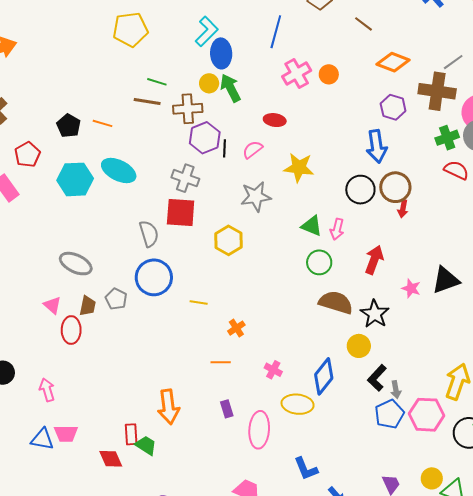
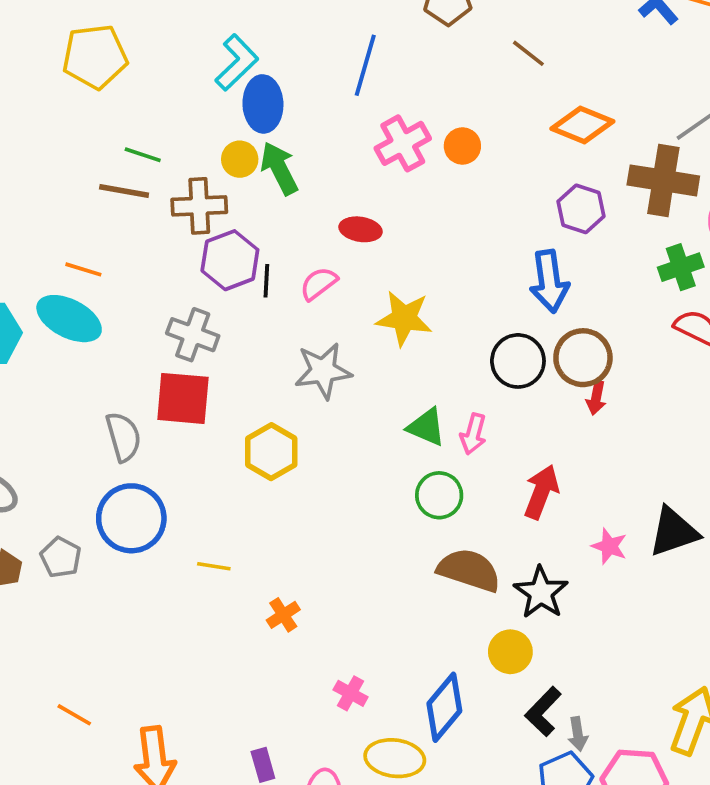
orange line: (103, 123) -> (83, 269), moved
orange line: (221, 362) -> (74, 715), moved, turned 30

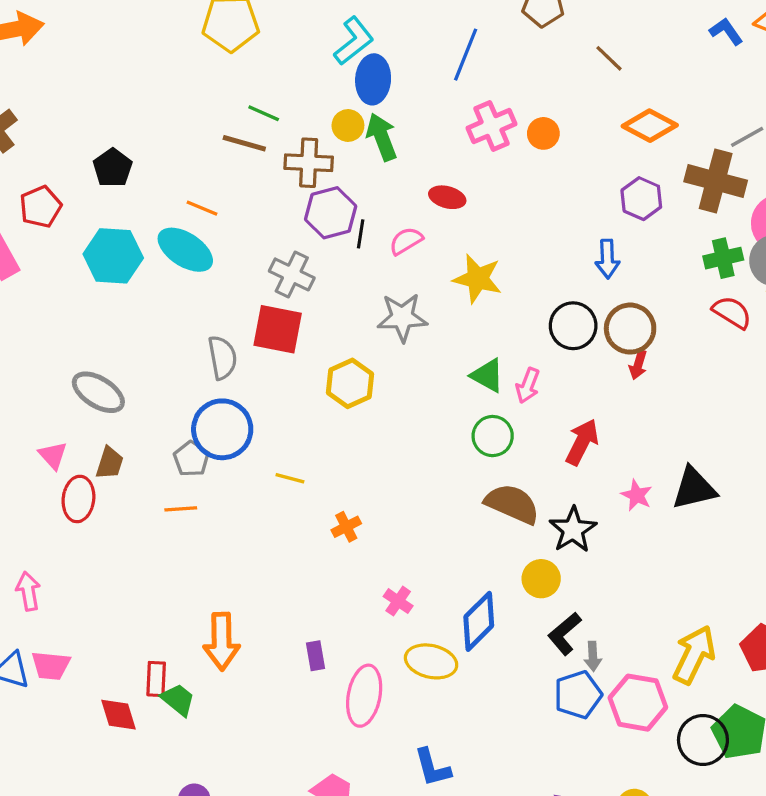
blue arrow: (549, 281) -> (607, 259), size x0.7
gray pentagon: (61, 557) -> (191, 459), moved
orange line: (74, 715) -> (181, 509), moved, turned -40

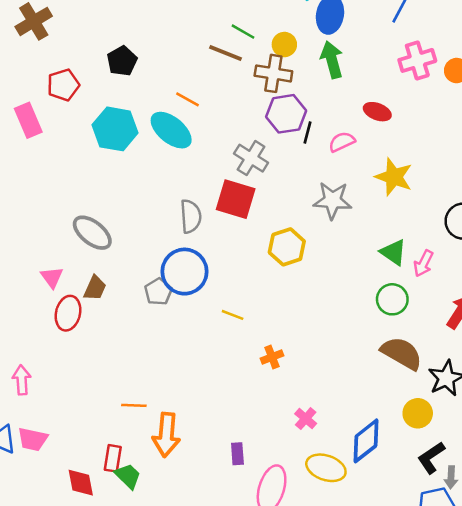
yellow circle: (348, 125) -> (284, 45), moved
orange line: (181, 509) -> (134, 405), moved

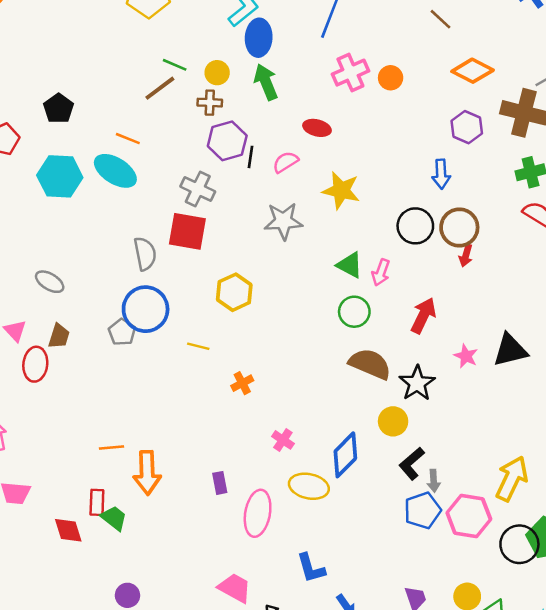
brown line: (225, 53) -> (160, 88), turned -52
brown cross: (273, 73) -> (210, 103), size x0.7
gray ellipse: (92, 233) -> (50, 282), size x0.7
yellow hexagon: (287, 247) -> (234, 292), moved

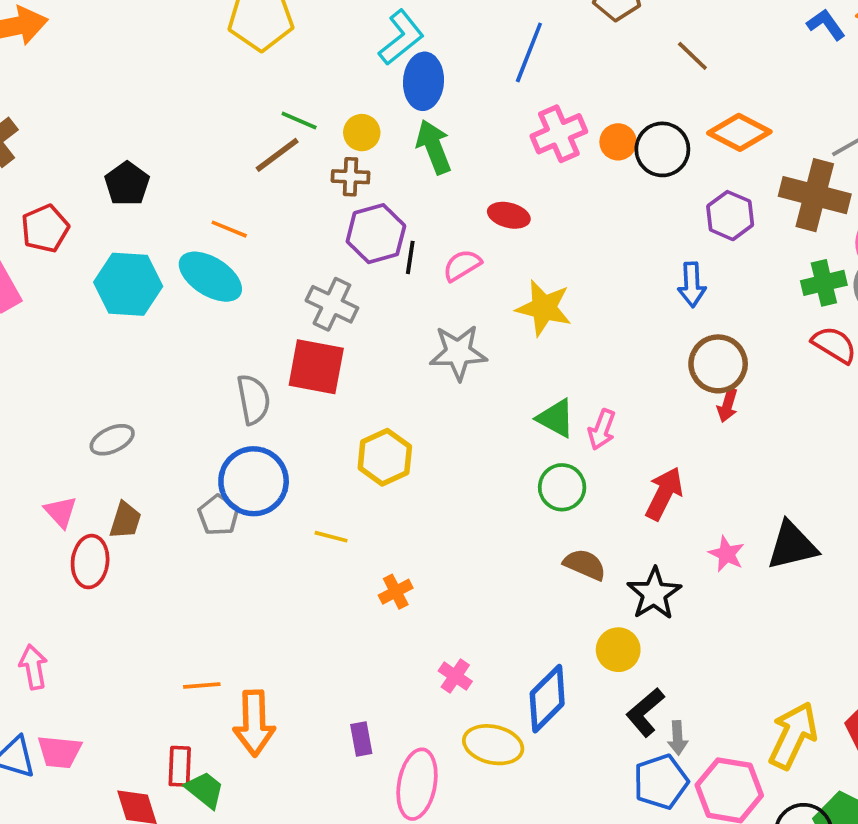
black circle: (415, 226) -> (662, 149), moved
gray ellipse: (50, 282) -> (112, 440), turned -56
brown semicircle: (370, 364) -> (585, 565), size x0.7

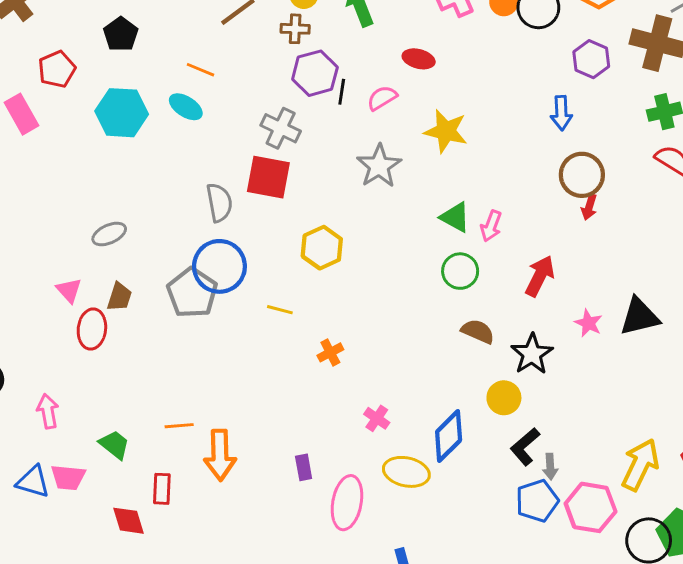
cyan ellipse: (210, 277) -> (186, 107), size x0.7
gray star: (458, 353) -> (379, 166), turned -30
gray pentagon: (219, 515) -> (192, 293), size x1.6
green trapezoid: (205, 790) -> (114, 445), moved

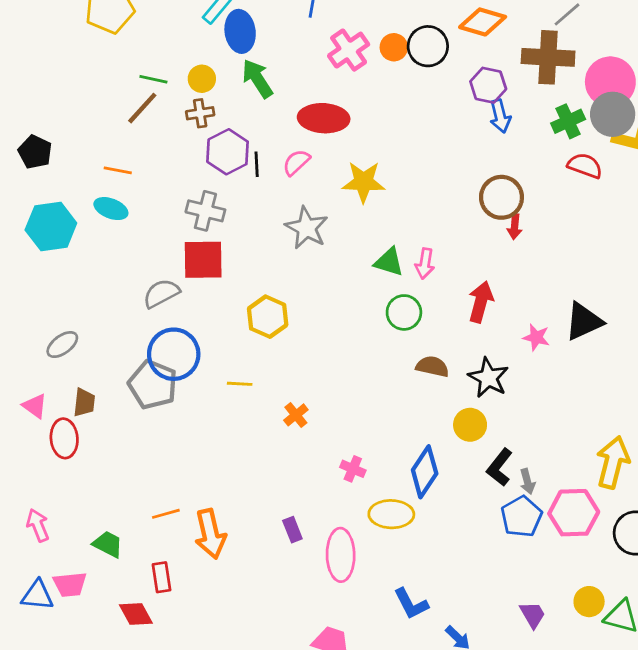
red ellipse: (419, 59) -> (324, 118), size x1.6
blue arrow: (561, 113) -> (500, 116), moved
gray semicircle: (219, 203) -> (161, 293), turned -96

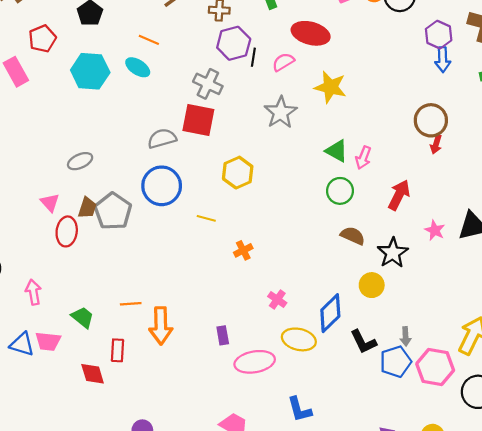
gray pentagon: (153, 385) -> (113, 211), moved
black L-shape: (500, 467) -> (363, 342), moved, turned -76
pink ellipse: (341, 555) -> (255, 362), turned 69

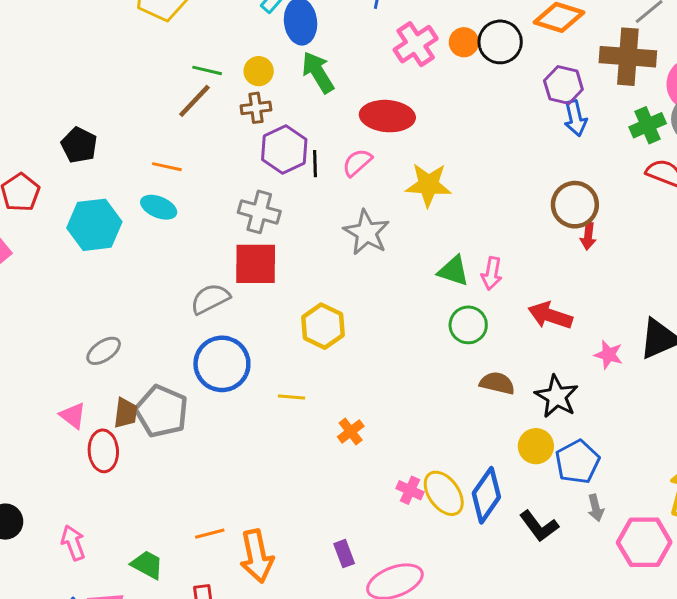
red arrow: (399, 195) -> (550, 315), turned -88
yellow ellipse: (299, 339) -> (444, 493), moved, turned 52
blue pentagon: (396, 362) -> (577, 462), moved

